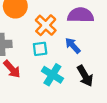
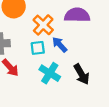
blue arrow: (73, 45) -> (60, 45), moved

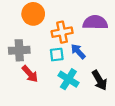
orange cross: (43, 25) -> (62, 32), turned 36

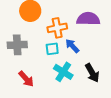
red arrow: (30, 74) -> (26, 79), moved

